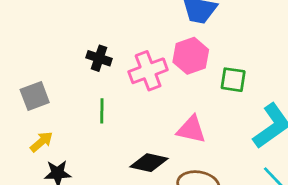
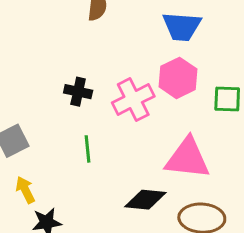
pink triangle: (191, 129) -> (187, 158), size x1.4
yellow arrow: (41, 142) -> (25, 190), turned -70

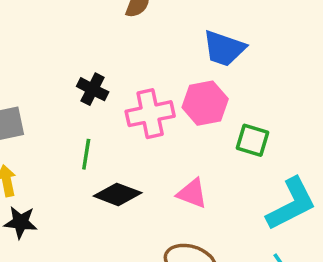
pink triangle: (187, 158) -> (192, 193), size x0.6
black diamond: (145, 200) -> (118, 194), moved

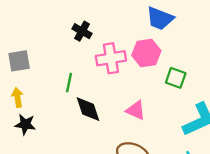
black cross: (93, 89) -> (82, 31), moved
black diamond: (118, 194) -> (88, 109), turned 48

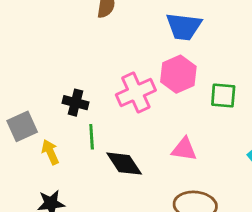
black cross: (82, 31) -> (75, 103), moved
yellow arrow: (17, 97) -> (50, 152), moved

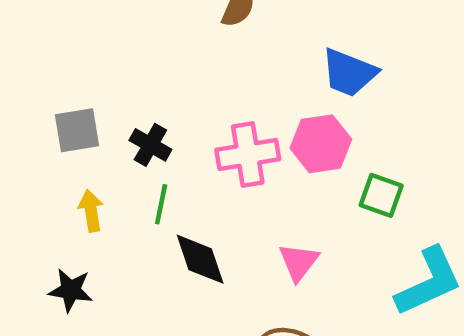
gray square: (22, 126) -> (77, 130), moved
pink triangle: (184, 149) -> (299, 262), turned 44

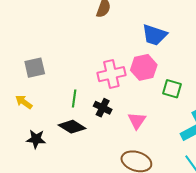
black cross: (150, 145) -> (103, 108), moved
yellow arrow: (91, 211) -> (24, 102), moved, turned -42
black diamond: (200, 259) -> (72, 127), moved, turned -36

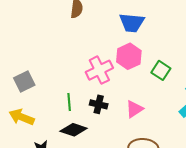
green square: (172, 89) -> (161, 70), turned 30
yellow arrow: (24, 102) -> (22, 117), size x1.4
pink triangle: (137, 121) -> (134, 109), turned 36

